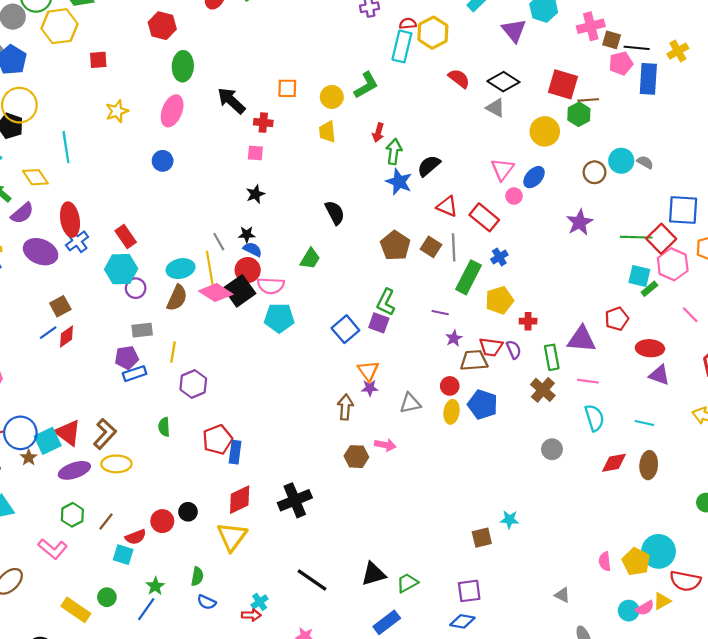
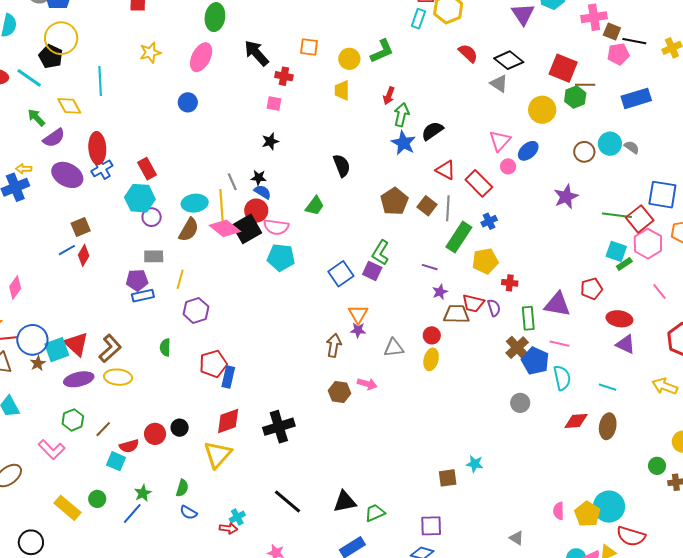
cyan rectangle: (402, 46) -> (418, 19), size x0.7
blue rectangle: (648, 79) -> (636, 98), moved, turned 64
red diamond: (67, 336) -> (84, 255), turned -30
blue pentagon: (483, 405) -> (535, 361), moved

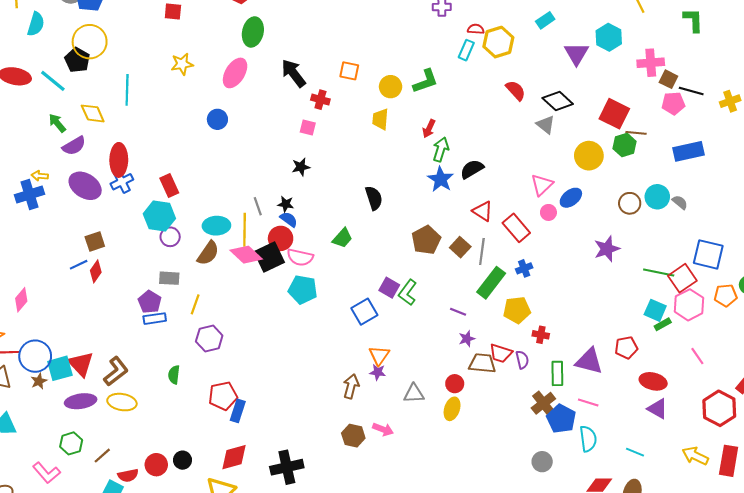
purple square: (372, 271) -> (389, 288), moved
purple pentagon: (137, 280) -> (150, 302), turned 30

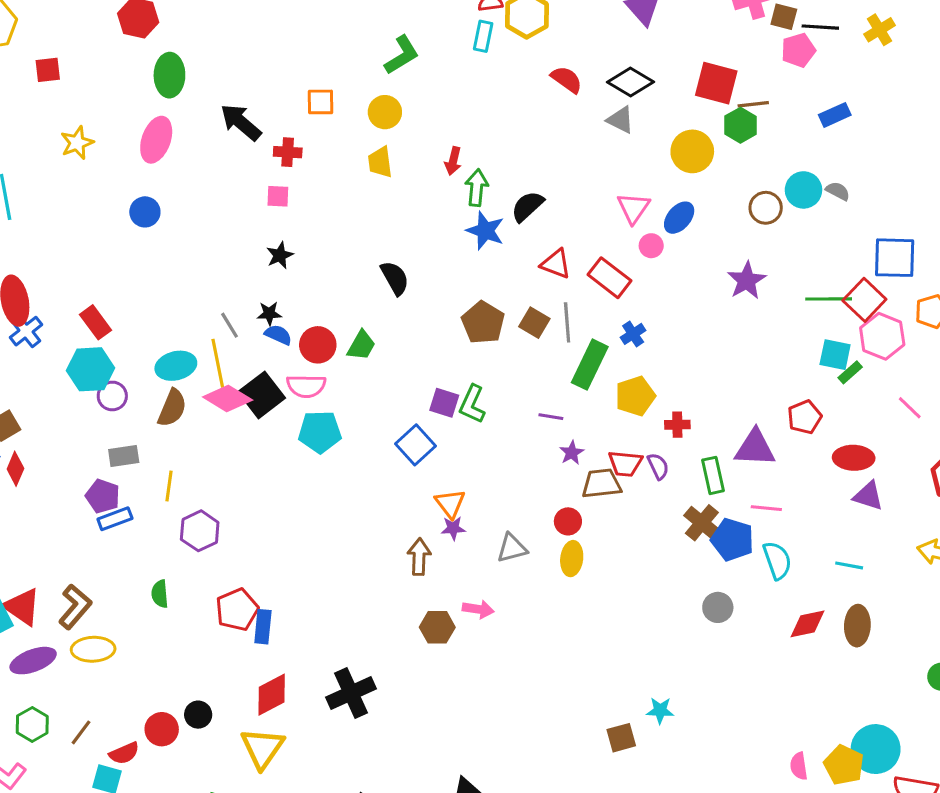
green L-shape: (425, 81) -> (402, 55), moved
blue rectangle: (689, 151) -> (835, 115), size x0.7
red circle: (281, 238) -> (318, 345), moved

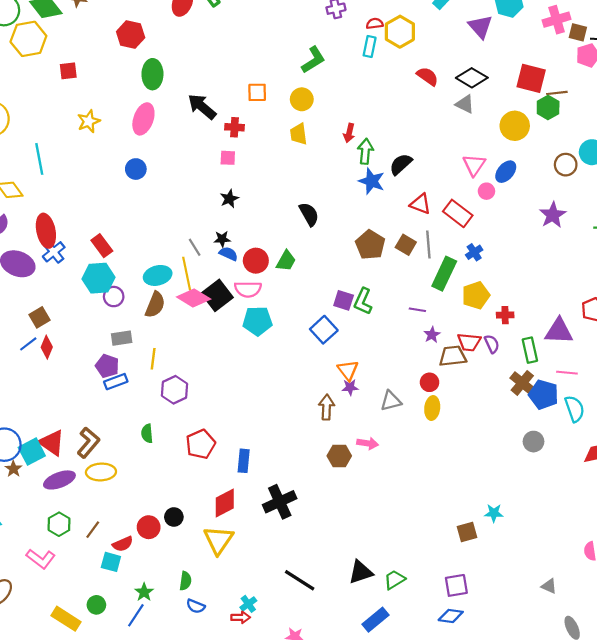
blue rectangle: (263, 627) -> (244, 461), moved

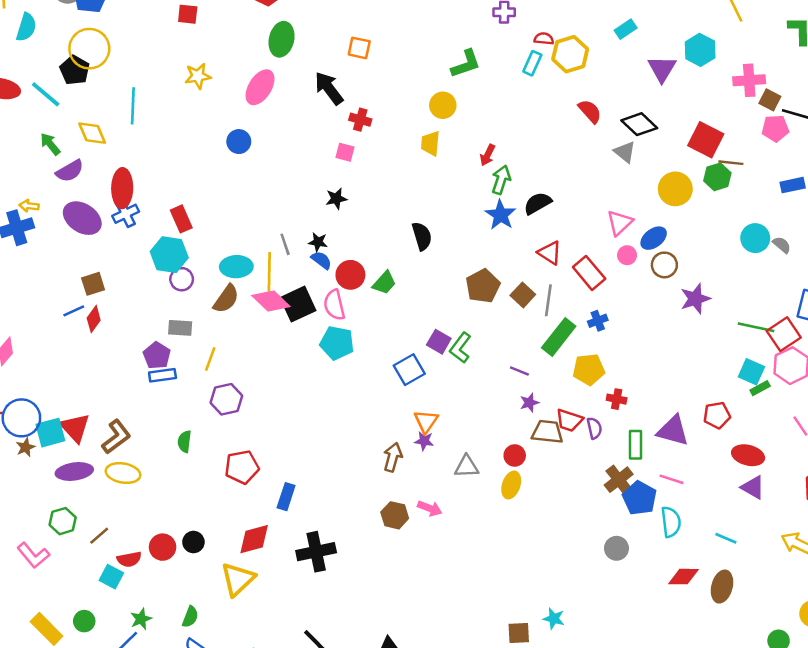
orange square: (257, 92) -> (359, 48), moved
brown circle: (566, 165) -> (664, 265), moved
pink semicircle: (248, 289) -> (334, 305), turned 64

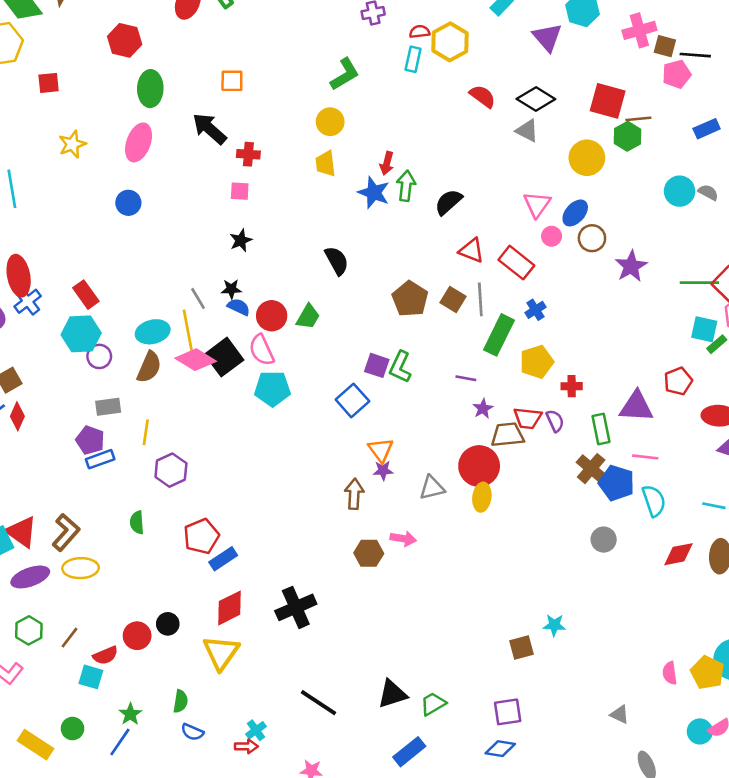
blue star: (501, 215) -> (374, 193), moved
red circle: (515, 455) -> (479, 466), size x1.8
blue rectangle: (286, 497) -> (223, 559), moved, turned 50

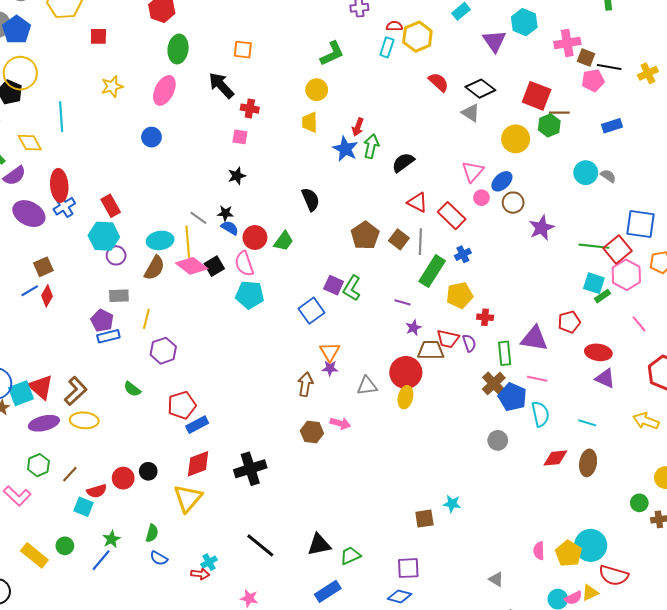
gray line: (198, 298) -> (198, 218), turned -30
black square: (224, 357) -> (214, 266), size x0.7
green semicircle: (137, 523) -> (132, 389), turned -54

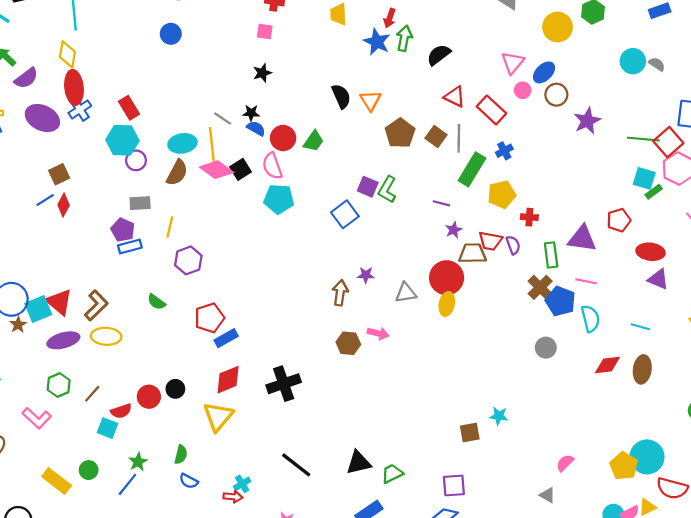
yellow diamond: (30, 143) -> (67, 54), moved, turned 40
orange triangle: (330, 352) -> (371, 101), moved
pink semicircle: (539, 551) -> (565, 463), moved, turned 48

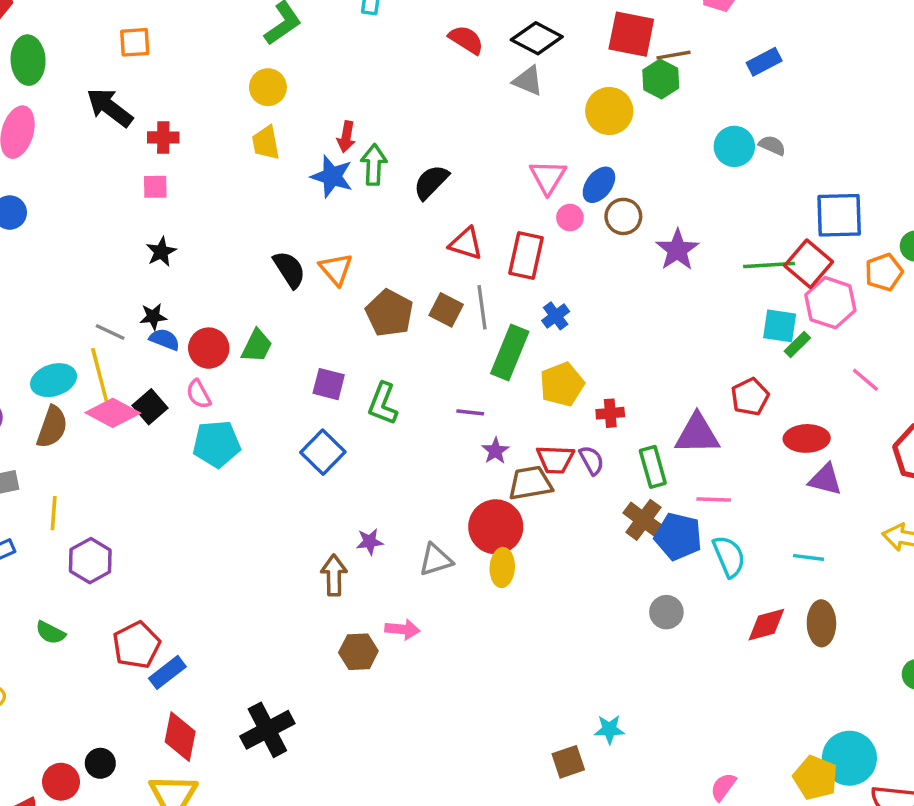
red rectangle: (491, 110) -> (526, 256), turned 68
pink semicircle: (272, 166) -> (199, 394), size x0.7
purple square: (368, 187) -> (329, 384), moved
red diamond: (228, 380) -> (180, 737), turned -48

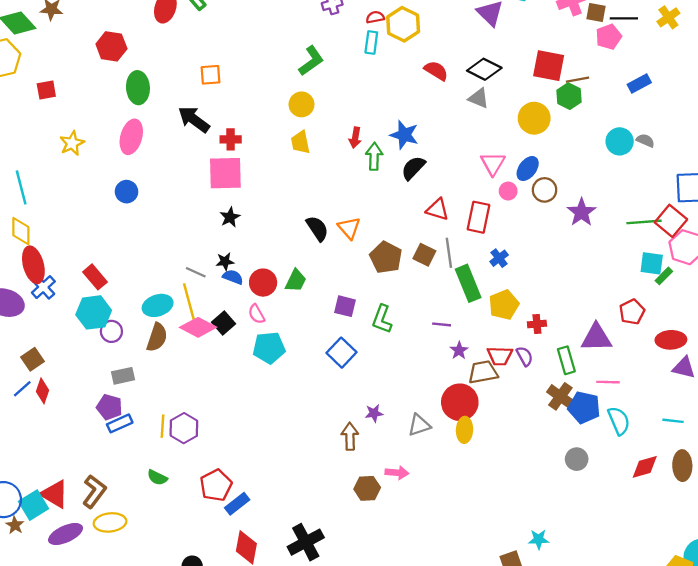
blue star: (332, 176) -> (404, 135), moved
pink square: (155, 187) -> (225, 173), size x2.0
green rectangle: (510, 352) -> (468, 283), turned -44
yellow line: (54, 513) -> (162, 426), moved

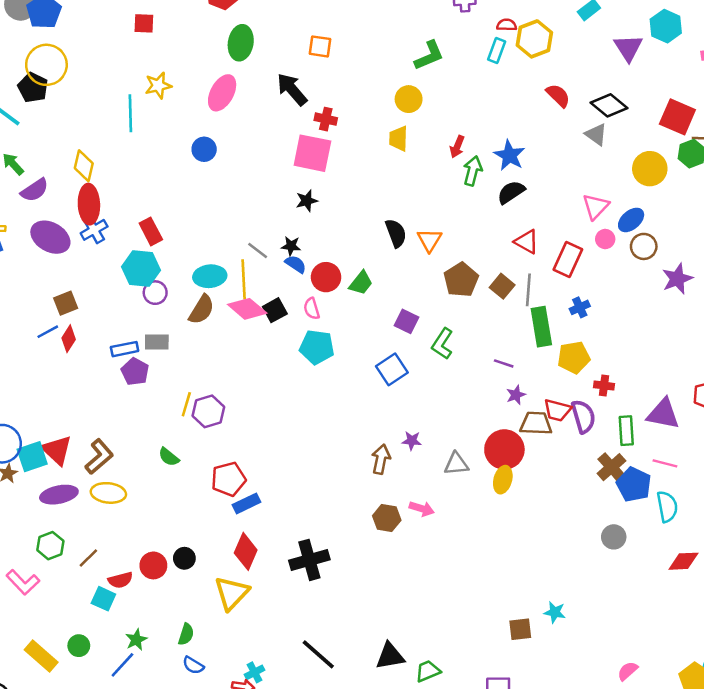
cyan line: (21, 187) -> (130, 113), moved
purple semicircle: (525, 356) -> (583, 416), size x1.5
blue rectangle: (120, 423) -> (125, 349), moved

